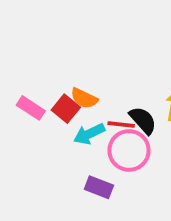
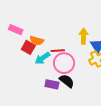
pink rectangle: (31, 108) -> (16, 30), moved
black semicircle: (143, 120) -> (67, 81), moved

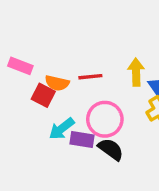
red line: (58, 51) -> (90, 77), moved
cyan arrow: (42, 58) -> (62, 129), moved
purple rectangle: (52, 84) -> (82, 140), moved

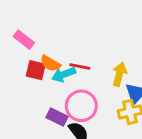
red square: (43, 95) -> (36, 70), turned -30
cyan arrow: (62, 129) -> (64, 74), moved

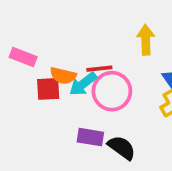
yellow arrow: (119, 74) -> (146, 40), moved
pink circle: (81, 106) -> (112, 91), moved

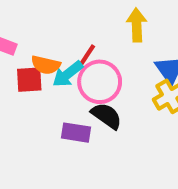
red line: (99, 69) -> (86, 57), turned -50
black semicircle: (122, 148) -> (107, 116), moved

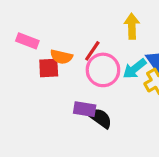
cyan arrow: (68, 74) -> (135, 69), moved
black semicircle: (107, 116) -> (100, 118), moved

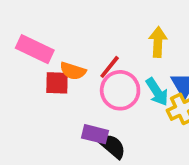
pink rectangle: (27, 41) -> (35, 49), size x1.4
cyan arrow: (135, 69) -> (157, 92), turned -90

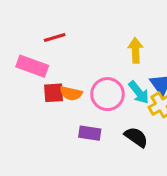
red line: (110, 67) -> (55, 37), moved, turned 40
orange semicircle: (73, 71) -> (71, 93), moved
black semicircle: (112, 146) -> (136, 137), moved

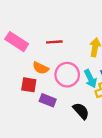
red line: (55, 37) -> (54, 42), moved
red square: (54, 93) -> (29, 85), moved

